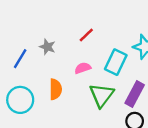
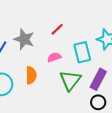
gray star: (47, 47) -> (24, 39), size x1.5
cyan rectangle: (116, 62) -> (82, 52), turned -40

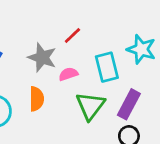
gray star: (24, 39) -> (42, 58), moved

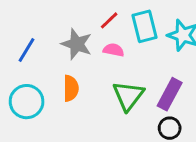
cyan rectangle: (107, 67) -> (145, 26), moved
pink semicircle: (68, 74) -> (114, 50), moved, turned 30

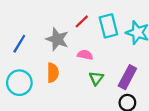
pink semicircle: (114, 50) -> (85, 55), moved
green triangle: (128, 96) -> (96, 78), size x0.6

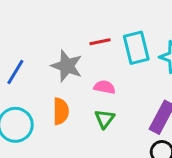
red line: (82, 21) -> (100, 42), turned 32
green triangle: (96, 78) -> (105, 119), moved

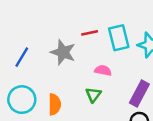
pink semicircle: (105, 87) -> (103, 70), moved
orange semicircle: (61, 111) -> (55, 104), moved

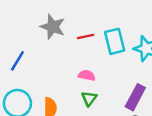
gray star: (63, 52) -> (53, 27), moved
pink semicircle: (103, 70) -> (87, 75), moved

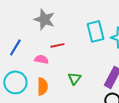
red line: (85, 36) -> (57, 45), moved
pink semicircle: (87, 75) -> (41, 59), moved

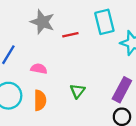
cyan rectangle: (95, 31) -> (104, 22), moved
red line: (57, 45) -> (70, 35), moved

